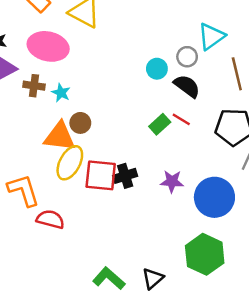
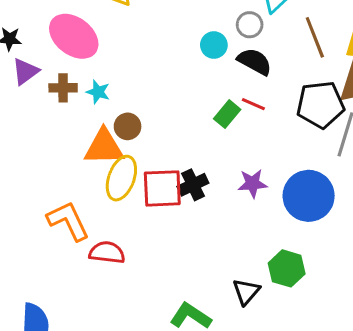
pink ellipse: (48, 46) -> (74, 36), turned 33
green hexagon: (205, 254) -> (287, 268), moved, size x0.7
black triangle: (153, 279) -> (246, 292), moved

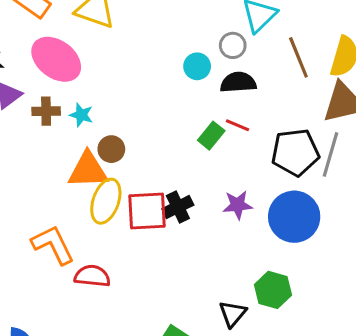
black semicircle: (255, 61) -> (238, 82), turned -32
black pentagon: (320, 105) -> (295, 152), moved

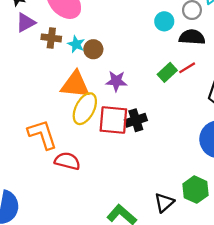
red line: (237, 125) -> (187, 68), turned -63
brown circle: (111, 149) -> (93, 49), moved
purple star: (238, 205) -> (116, 81), moved

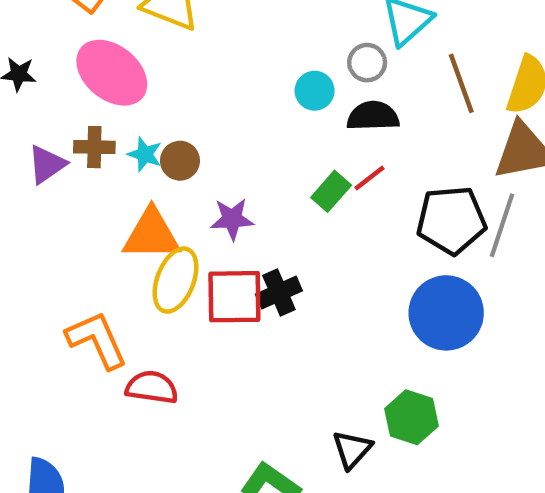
purple triangle: (26, 23) -> (47, 164), moved

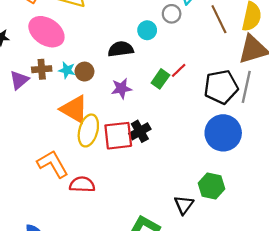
black semicircle: (373, 116) -> (121, 49), moved
purple star: (232, 219) -> (121, 88), moved
orange triangle: (151, 234) -> (74, 109), turned 36

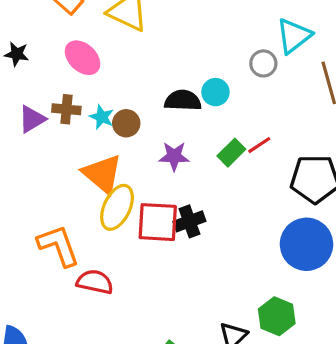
cyan circle: (147, 30) -> (215, 92), moved
pink ellipse: (46, 32) -> (83, 58), size x0.7

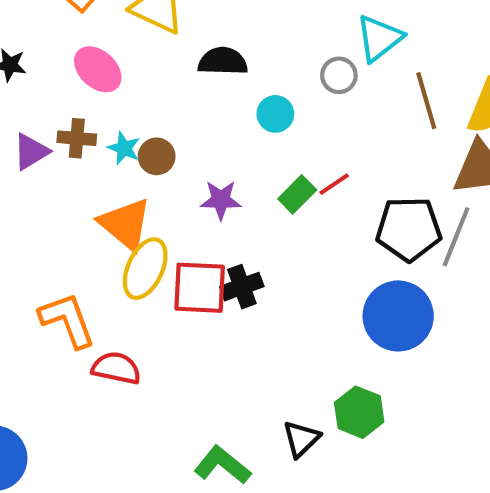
black semicircle: (183, 101) -> (223, 61), moved

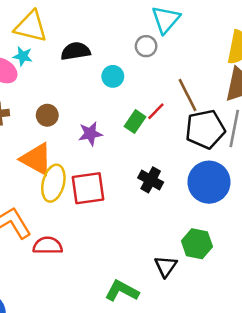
brown line: (426, 101) -> (188, 95), moved
cyan star: (124, 148) -> (23, 56), moved
black cross: (242, 287) -> (151, 180), moved, turned -30

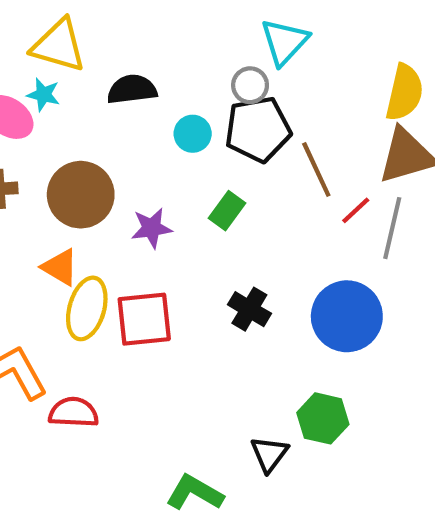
red line: (156, 111) -> (356, 210), moved
brown circle: (47, 115) -> (81, 195), size x1.8
black pentagon: (205, 129) -> (258, 129), moved
orange triangle: (36, 159) -> (60, 267), size x0.7

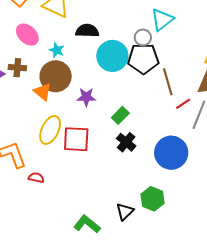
cyan star: (43, 95) -> (57, 50), moved
cyan circle: (193, 134) -> (112, 56), size x1.8
green rectangle: (227, 211) -> (120, 115), moved
orange triangle: (60, 267) -> (43, 92), moved
red semicircle: (74, 412) -> (36, 178), size x0.7

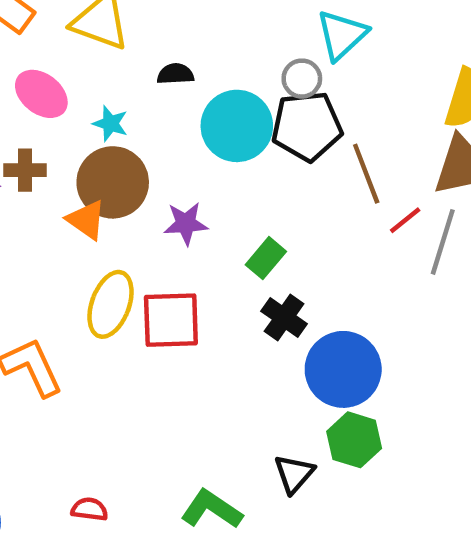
black semicircle: (87, 31) -> (175, 74), size x0.7
blue circle: (171, 153) -> (343, 369), moved
red semicircle: (36, 178) -> (89, 509), moved

